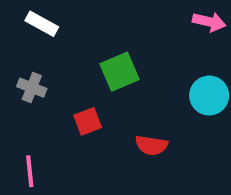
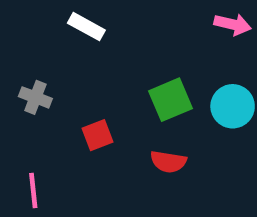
white rectangle: (42, 24) -> (86, 27), moved
green square: (119, 72) -> (171, 100), moved

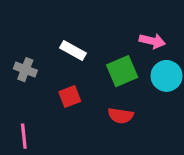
pink arrow: (233, 24) -> (152, 41), moved
white rectangle: (86, 27) -> (73, 51), moved

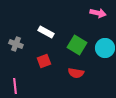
pink arrow: (152, 41) -> (98, 13), moved
green square: (122, 71) -> (77, 45), turned -36

